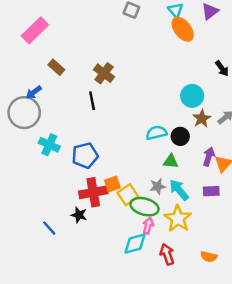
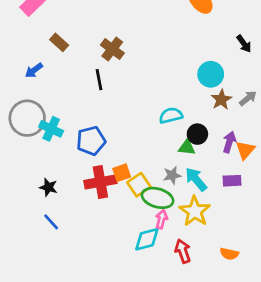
gray circle: (24, 113) -> (27, 118), moved
black circle: (180, 136) -> (197, 134), moved
black star: (79, 215) -> (48, 187), moved

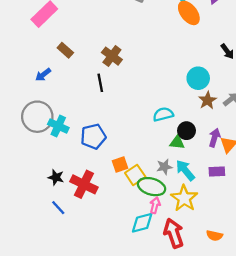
red cross: (100, 182) -> (84, 184), moved, turned 36
red arrow: (183, 251) -> (174, 233), size x1.4

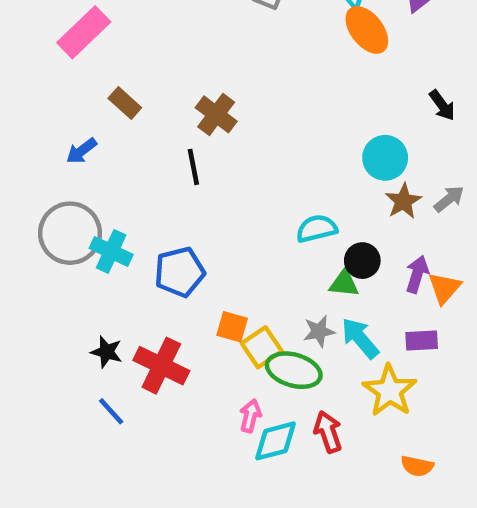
orange square: (120, 164) -> (232, 327), turned 35
yellow star: (184, 198) -> (390, 391), moved
pink arrow: (155, 205) -> (250, 416), moved
red arrow: (174, 233) -> (328, 432), moved, size x0.7

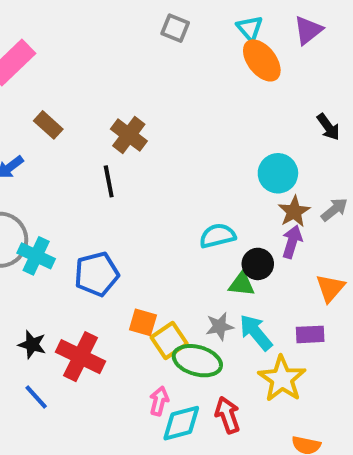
purple arrow: (417, 274) -> (292, 242), moved

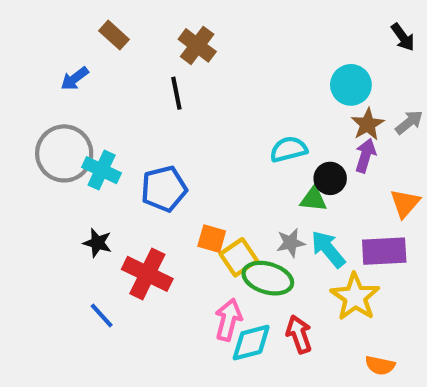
purple rectangle: (310, 334) -> (384, 251), size x1.5
black star: (32, 345) -> (97, 243), moved
pink arrow: (159, 401) -> (228, 320), size x1.4

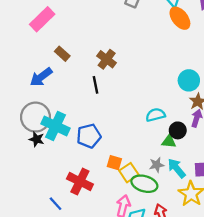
blue arrow: (75, 79) -> (41, 77), size x1.5
cyan cross: (102, 170) -> (56, 126), size x1.4
black star: (97, 243) -> (37, 139), moved

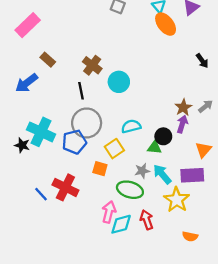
cyan circle: (189, 80) -> (119, 82), moved
cyan semicircle: (155, 115) -> (131, 126), moved
gray circle: (36, 117) -> (87, 123), moved
yellow square: (129, 173) -> (114, 149), moved
blue line: (56, 204) -> (41, 194), moved

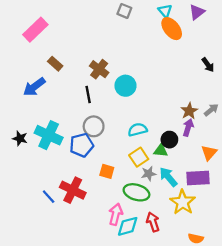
gray circle: (87, 123) -> (94, 126), size x0.7
black star: (22, 145) -> (20, 138), moved
yellow square: (114, 149) -> (139, 157), moved

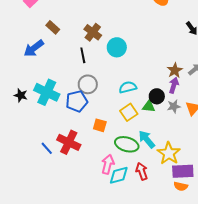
gray star: (149, 174) -> (174, 106), moved
cyan arrow: (168, 177) -> (147, 139), moved
purple rectangle: (198, 178) -> (183, 171), moved

